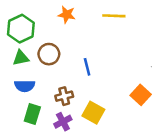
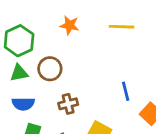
blue line: (87, 67) -> (126, 91), moved
brown cross: (64, 96) -> (68, 104), moved

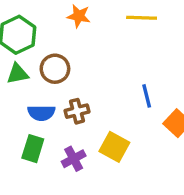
blue semicircle: (23, 104) -> (41, 113), moved

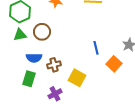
brown cross: (77, 111) -> (54, 65), moved
purple cross: (74, 159) -> (55, 94), moved

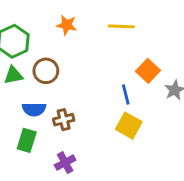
orange square: (114, 64) -> (148, 71), moved
yellow square: (77, 78) -> (129, 126), moved

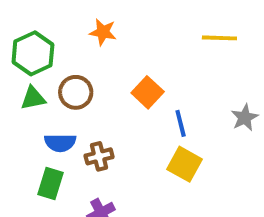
yellow line: (121, 26) -> (219, 38), moved
orange square: (148, 71) -> (148, 92), moved

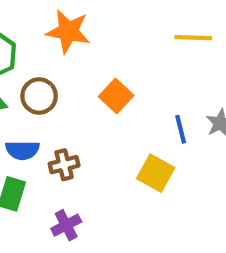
orange star: (103, 32) -> (68, 31), size x1.5
blue line: (181, 123) -> (181, 129), moved

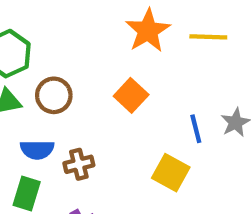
orange star: (68, 31) -> (148, 31), moved, turned 30

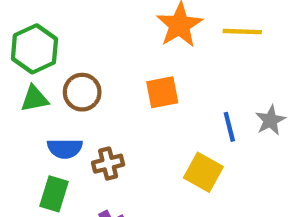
orange square: (131, 95) -> (162, 92), turned 36

